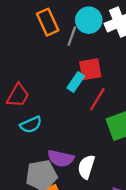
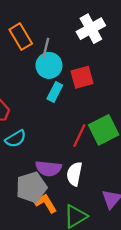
cyan circle: (89, 20) -> (49, 65), moved
red square: (90, 69) -> (82, 77), moved
red line: (97, 99) -> (79, 136), moved

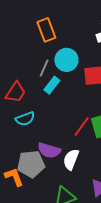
gray line: (46, 48) -> (44, 68), moved
cyan rectangle: (55, 92) -> (52, 85), moved
orange L-shape: (46, 203) -> (14, 177), moved

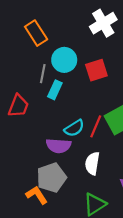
cyan semicircle: (25, 119) -> (74, 128), moved
purple semicircle: (49, 150) -> (58, 146), moved

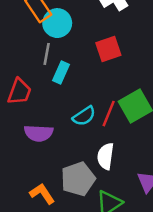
cyan circle: (64, 60) -> (57, 23), moved
purple semicircle: (58, 146) -> (39, 133), moved
gray pentagon: (51, 178) -> (78, 179), moved

